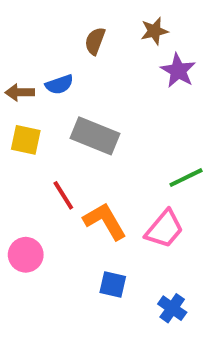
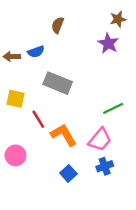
brown star: (154, 31) -> (118, 19), moved
yellow square: (26, 140) -> (15, 99), moved
blue square: (113, 284) -> (68, 173), turned 35
blue cross: (172, 308) -> (105, 166), moved, turned 35

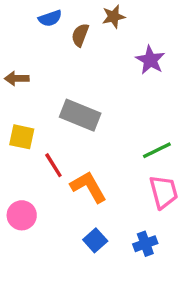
brown star: (118, 19) -> (114, 17), moved
blue semicircle: (36, 52) -> (50, 18), moved
pink trapezoid: (100, 140) -> (164, 192), moved, turned -55
blue cross: (105, 166) -> (145, 244), moved

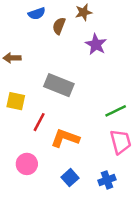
purple star: (150, 60) -> (96, 44), moved
red line: (53, 165) -> (39, 122), turned 60
orange L-shape: (89, 187) -> (65, 138), turned -40
pink circle: (22, 215) -> (27, 164), moved

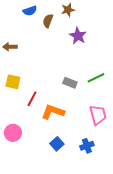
gray rectangle: (59, 85) -> (70, 83), moved, size x0.6
green line: (116, 111) -> (96, 78), moved
pink circle: (27, 164) -> (13, 133), moved

